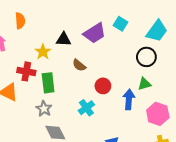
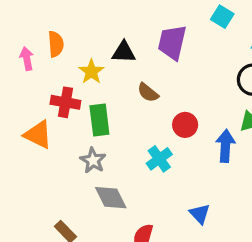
orange semicircle: (20, 21) -> (56, 44), moved
cyan square: (121, 24) -> (222, 17), moved
purple trapezoid: (95, 33) -> (172, 42), turned 135

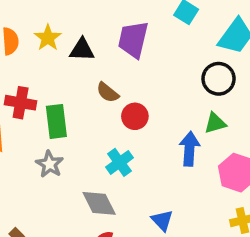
yellow star: (91, 72) -> (48, 38), moved
red circle: (185, 125) -> (135, 116), moved
gray diamond: (111, 198) -> (99, 203), moved

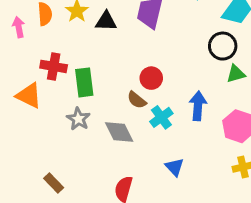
brown semicircle: (108, 92) -> (137, 100), moved
green triangle: (215, 123) -> (236, 74), moved
cyan cross: (120, 162) -> (161, 117), moved
gray diamond: (99, 203) -> (119, 132), moved

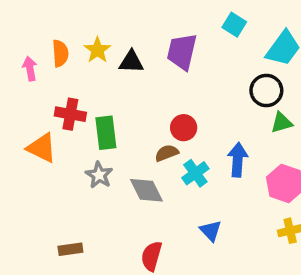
brown semicircle: (137, 100) -> (167, 153), turned 120
brown rectangle: (54, 183) -> (70, 249), turned -54

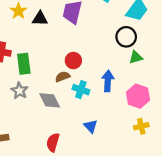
cyan cross: (195, 173) -> (81, 90), turned -35

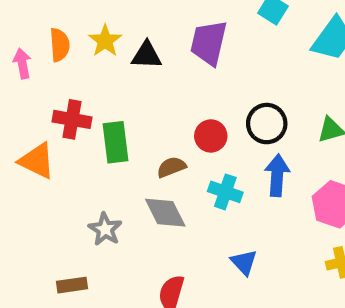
black circle: (126, 37) -> (267, 124), moved
brown semicircle: (63, 77) -> (171, 167), moved
gray star: (20, 91) -> (105, 229), moved

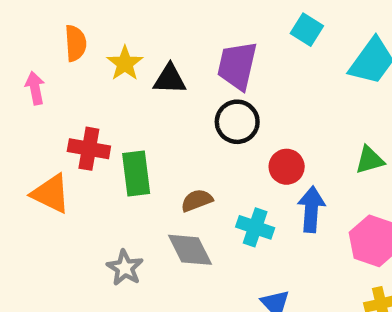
orange semicircle: (60, 45) -> (75, 43), moved
black circle: (267, 124) -> (237, 122), moved
red circle: (211, 136) -> (287, 167), moved

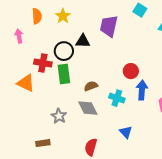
yellow star: (125, 63) -> (63, 16), moved
black triangle: (170, 79) -> (83, 41), moved
black circle: (237, 122) -> (64, 51), moved

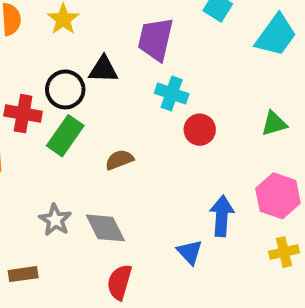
green rectangle: (64, 74) -> (65, 136), turned 42
blue arrow: (142, 90) -> (222, 216), moved
cyan cross: (117, 98) -> (172, 93), moved
gray diamond: (88, 108) -> (105, 228), moved

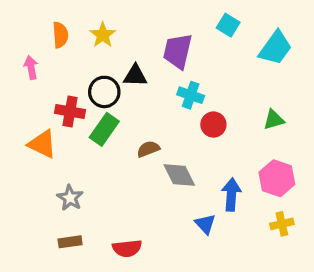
gray star: (55, 220) -> (70, 198), moved
gray diamond: (105, 228) -> (179, 175), moved
red semicircle: (119, 282) -> (127, 248), moved, turned -112

